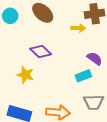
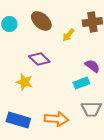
yellow arrow: (78, 28) -> (68, 35), moved, turned 128

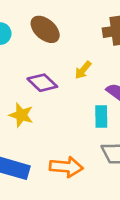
yellow arrow: (68, 35) -> (83, 70), moved
cyan rectangle: (81, 83) -> (101, 116), turned -70

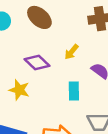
cyan rectangle: (101, 116) -> (74, 91), moved

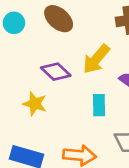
yellow arrow: (72, 52) -> (96, 59), size x1.6

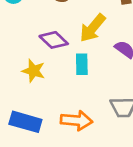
cyan rectangle: (99, 105) -> (82, 64), moved

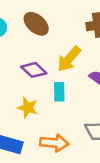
yellow star: (34, 71) -> (28, 108), moved

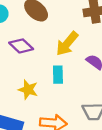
purple diamond: (34, 70) -> (21, 46), moved

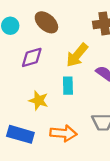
purple diamond: (21, 46) -> (32, 57), turned -60

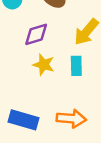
yellow star: (39, 100) -> (44, 65), moved

